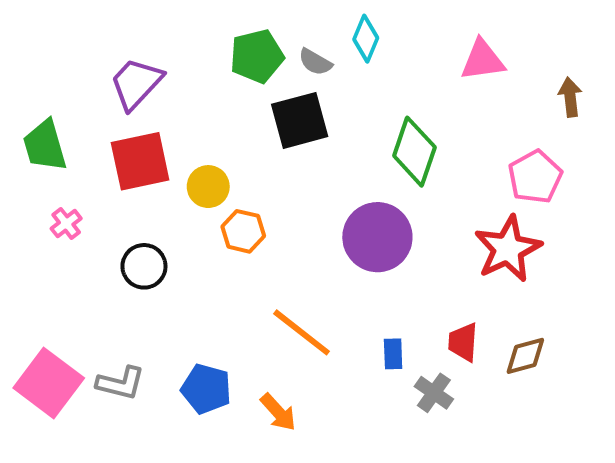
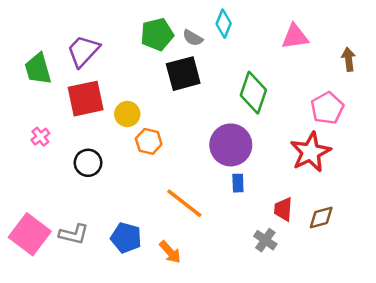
green trapezoid: (45, 146) -> (38, 69), moved
blue rectangle: (393, 354) -> (238, 183), moved

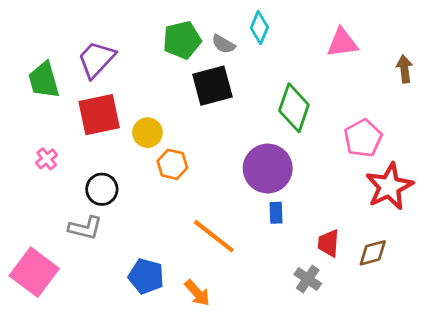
pink pentagon: (327, 108) -> (363, 138), moved
red star: (311, 152) -> (389, 186), moved
gray L-shape: (74, 234) -> (85, 228), moved

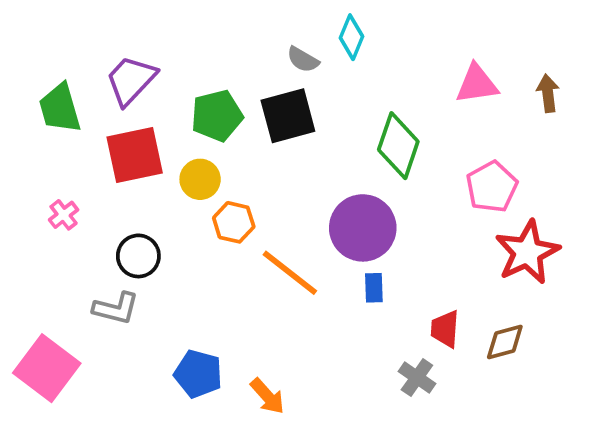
green pentagon: (182, 40) -> (217, 116), moved
pink triangle: (342, 43) -> (477, 84), moved
orange line: (214, 236) -> (290, 273), moved

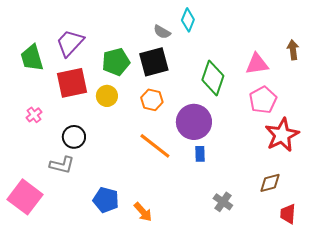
pink triangle: (477, 84) -> (257, 64), moved
orange hexagon: (234, 222) -> (152, 100), moved
red trapezoid: (445, 329) -> (288, 214), moved

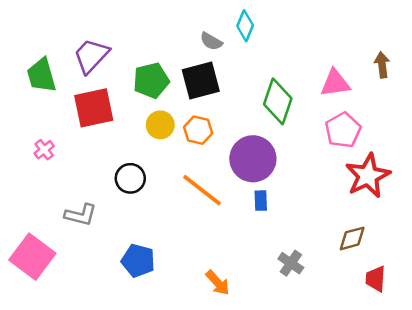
yellow circle: (107, 96) -> (160, 125), moved
black circle: (74, 137) -> (130, 178), moved
orange arrow: (143, 212) -> (218, 283), moved

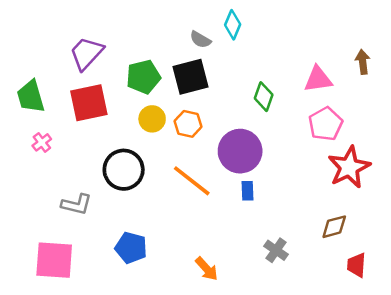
green trapezoid: (42, 75) -> (31, 97), moved
green diamond: (278, 101) -> (264, 97), size x0.7
black circle: (130, 178) -> (124, 170), size x1.4
pink square: (32, 257) -> (54, 260), moved, turned -33

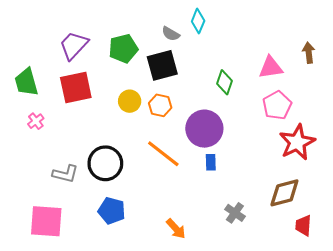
green pentagon: (143, 77) -> (123, 48), moved
black circle: (124, 170) -> (105, 163), moved
brown diamond: (334, 227) -> (284, 193), size x1.4

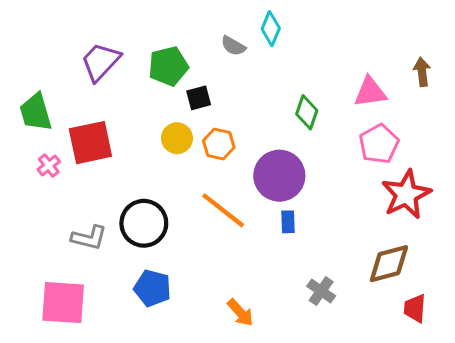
black square: (162, 65) -> (199, 98), moved, size x0.6
red square: (76, 87) -> (90, 143), moved

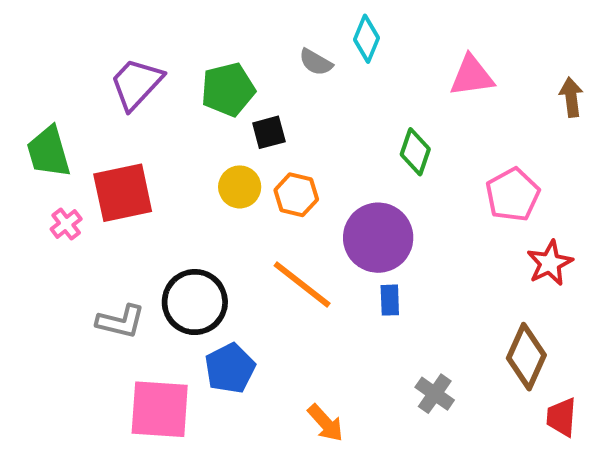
pink triangle: (370, 92) -> (472, 76), moved
red star: (406, 194) -> (550, 263), size x0.7
brown diamond: (389, 264) -> (526, 357), turned -51
blue pentagon: (152, 288) -> (230, 368), moved, turned 30
pink square: (63, 303) -> (160, 409), moved

